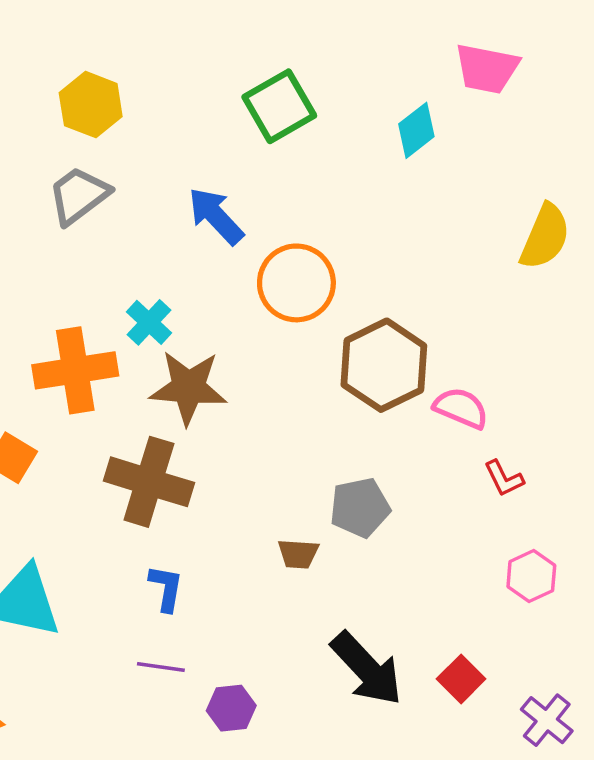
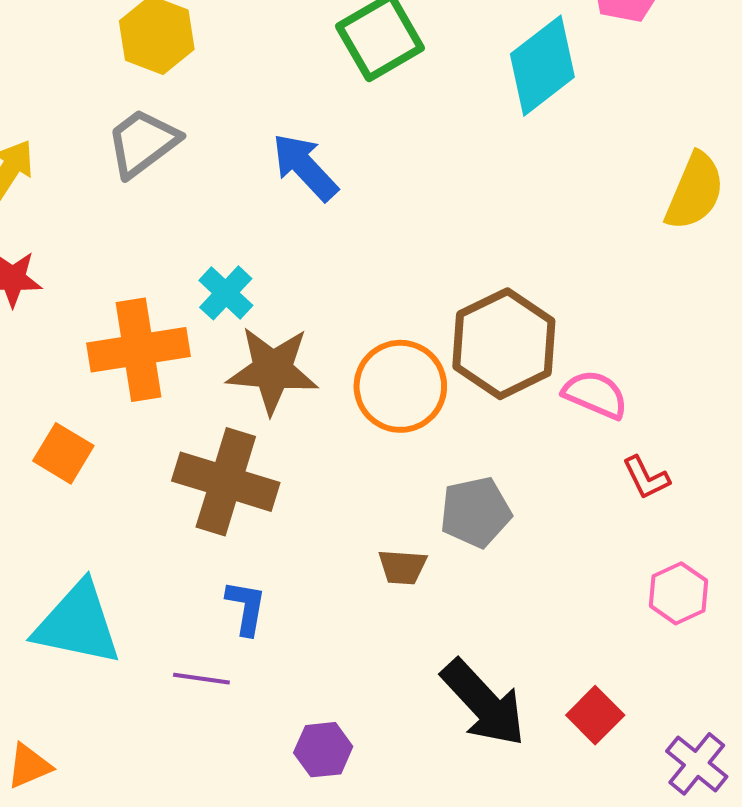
cyan diamond: (416, 130) -> (542, 66), size x1.5
orange circle: (296, 283) -> (400, 386), moved
purple line: (161, 667) -> (201, 679), moved

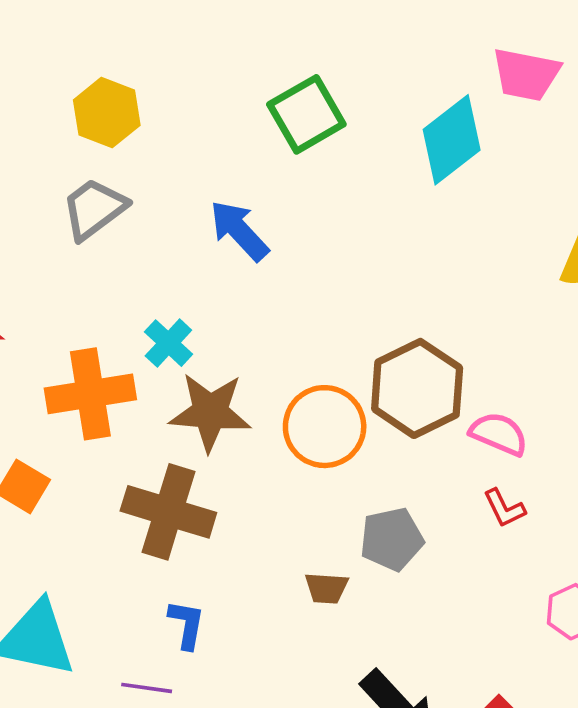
red L-shape: (646, 478) -> (504, 508), moved

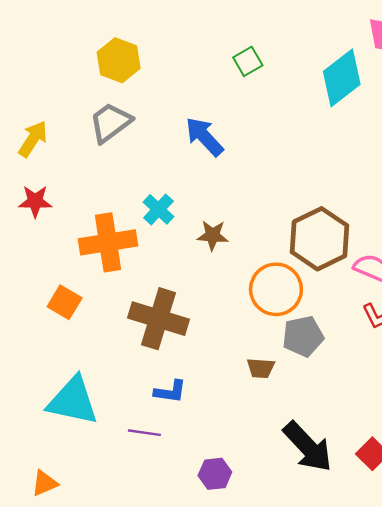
green square: (306, 114) -> (248, 61), size x0.6
brown star: (210, 412) -> (213, 235), moved, size x0.6
orange circle: (325, 427) -> (276, 289), moved
blue L-shape: (187, 624) -> (170, 392), turned 88

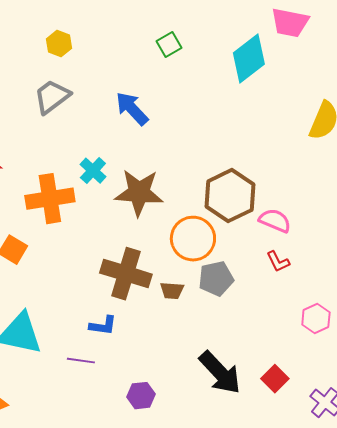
yellow hexagon: (119, 60) -> (59, 44), size x0.7
brown star: (213, 235) -> (139, 193), size x1.8
brown cross: (159, 319) -> (126, 274), moved
brown trapezoid: (261, 368) -> (172, 291), moved

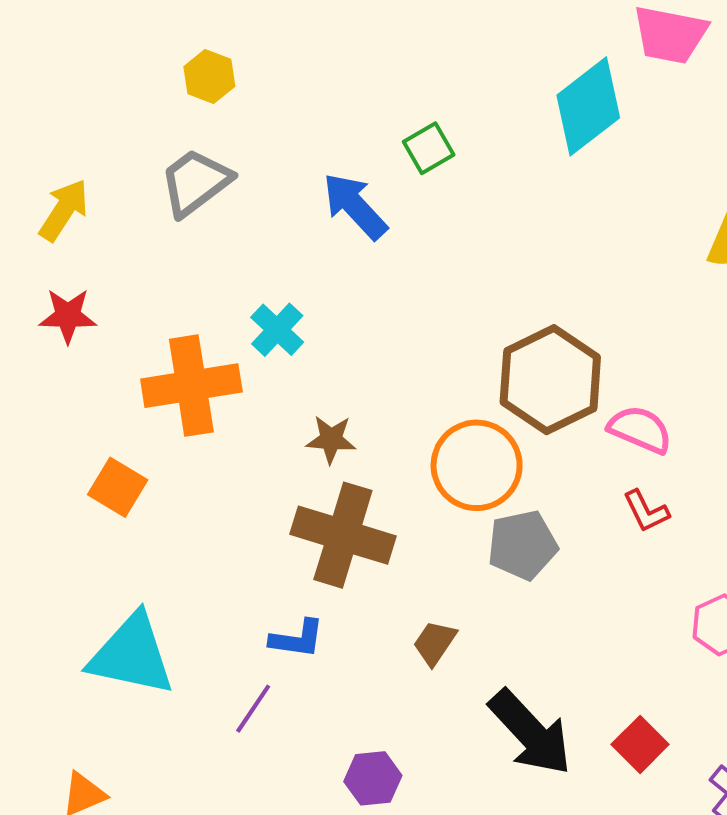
green square: (169, 45) -> (429, 148), moved
brown star: (139, 193) -> (331, 439), moved, size x0.5
brown trapezoid: (172, 291) -> (435, 643), moved, turned 120
purple line: (81, 361) -> (253, 709), turned -64

